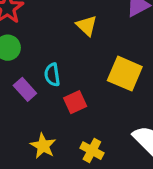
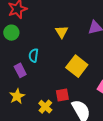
purple rectangle: (25, 89) -> (20, 70), moved
red square: (75, 102) -> (62, 95), moved

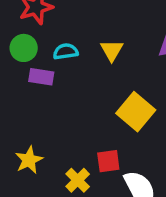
cyan semicircle: (34, 55) -> (66, 52), moved, turned 72
purple rectangle: (20, 70) -> (41, 77), moved, turned -56

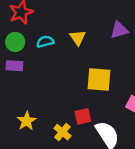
purple rectangle: (41, 77) -> (14, 66), moved
yellow square: (136, 112) -> (99, 79), turned -30

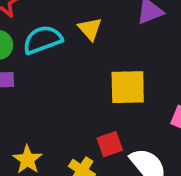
cyan semicircle: (45, 42) -> (43, 40), size x1.5

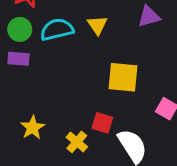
red square: (110, 144) -> (102, 123), turned 30

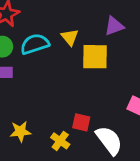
yellow square: (123, 77) -> (95, 57), moved
yellow star: (32, 128) -> (20, 132), turned 30

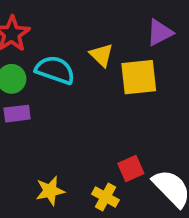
cyan semicircle: (35, 44) -> (55, 70), turned 44
red square: (81, 122) -> (131, 169), turned -30

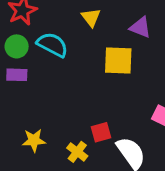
purple triangle: (160, 33) -> (140, 27), turned 40
yellow triangle: (101, 55) -> (91, 17), moved

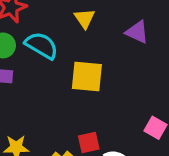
yellow square: (118, 60) -> (87, 76), moved

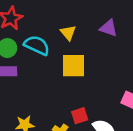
yellow triangle: (85, 18) -> (68, 33), moved

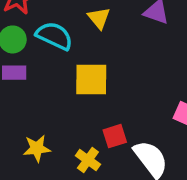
yellow square: (73, 66) -> (91, 80), moved

